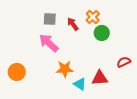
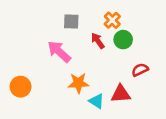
gray square: (50, 19) -> (71, 21), moved
red arrow: (73, 24) -> (98, 41), moved
red semicircle: (124, 62) -> (140, 70), moved

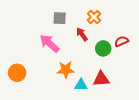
green circle: (123, 40) -> (103, 48), moved
red semicircle: (140, 70) -> (121, 41), moved
cyan triangle: (97, 101) -> (81, 85), turned -32

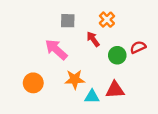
orange circle: (17, 73) -> (33, 83), moved

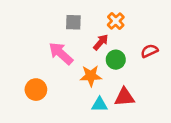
red arrow: (93, 39) -> (101, 42), turned 77
green circle: (117, 55) -> (116, 60), moved
orange star: (75, 79) -> (91, 76), moved

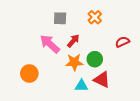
red arrow: (101, 42) -> (73, 41), moved
green circle: (116, 60) -> (95, 59), moved
red triangle: (124, 97) -> (102, 80), turned 30

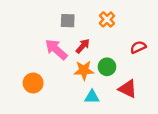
red triangle: (102, 80) -> (128, 89), moved

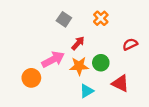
gray square: (68, 21) -> (64, 19), turned 32
pink arrow: (56, 49) -> (53, 59), moved, turned 110
cyan triangle: (92, 97) -> (87, 91), turned -32

